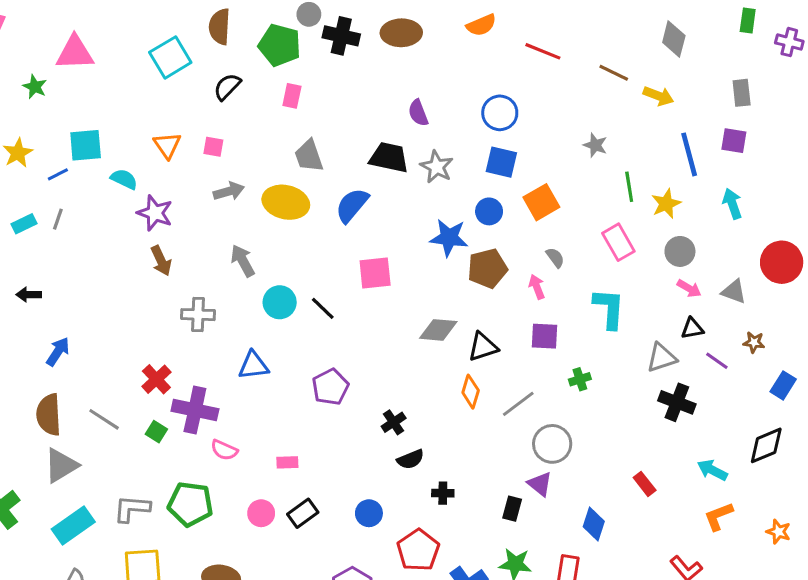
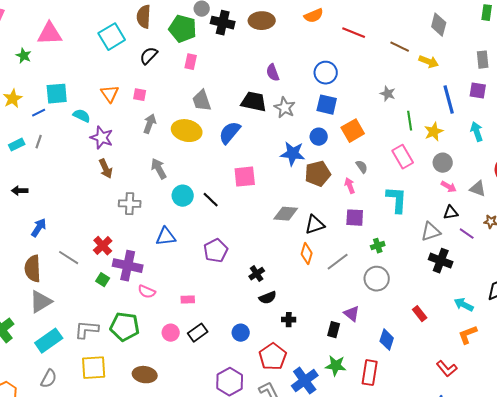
gray arrow: (229, 191) -> (150, 124), turned -54
gray line: (104, 419) -> (69, 258), moved
gray circle: (552, 444) -> (377, 279), moved

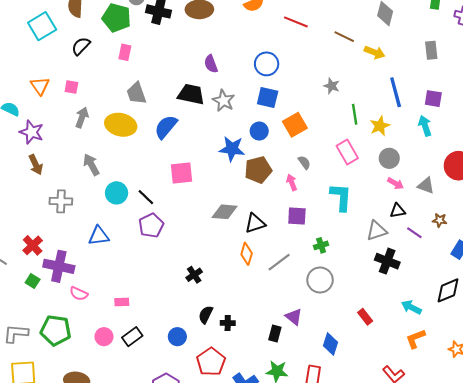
purple square: (478, 91) -> (433, 99), moved
purple pentagon: (216, 251) -> (151, 225), moved
black semicircle: (268, 298) -> (206, 315), moved, turned 138

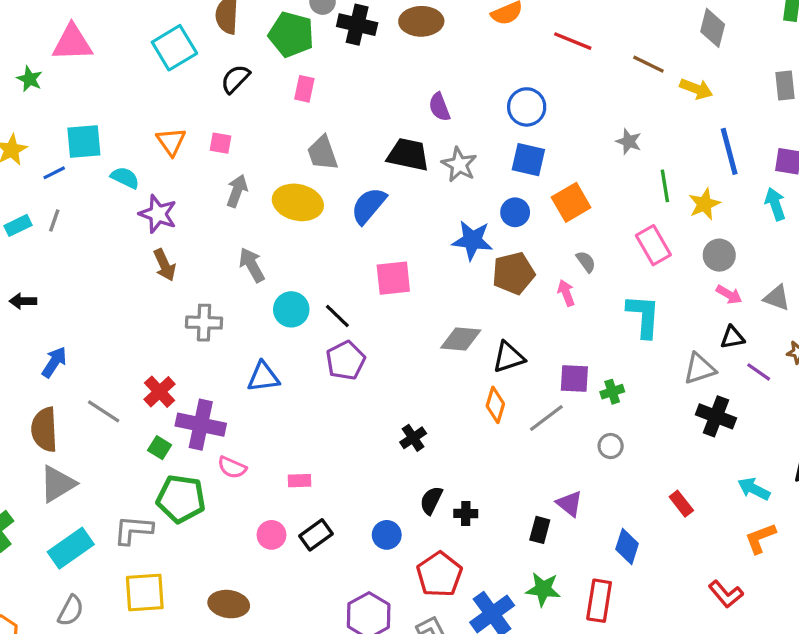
purple square: (297, 216) -> (574, 379), moved
gray circle: (320, 280) -> (611, 446), size x0.6
green pentagon: (56, 330) -> (181, 499), moved

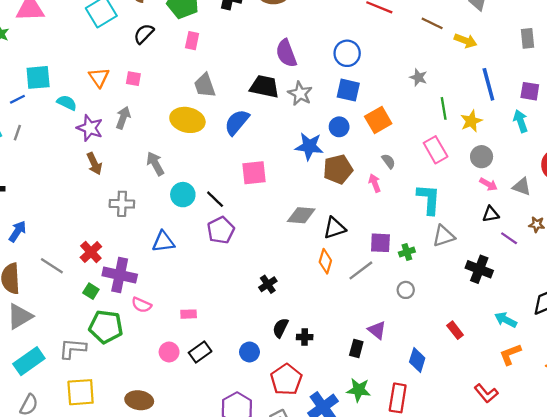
purple semicircle: (439, 107) -> (286, 53), size x1.4
gray arrow: (237, 191) -> (123, 118), moved
gray triangle: (699, 369) -> (444, 236), moved

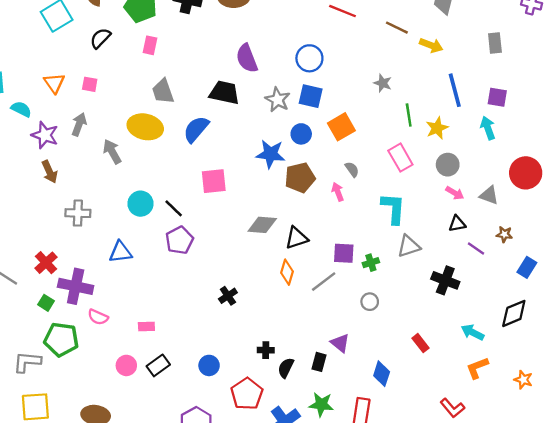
gray star: (300, 94) -> (278, 100), moved
gray arrow: (155, 164) -> (112, 152), moved
black semicircle: (280, 328) -> (286, 368), moved

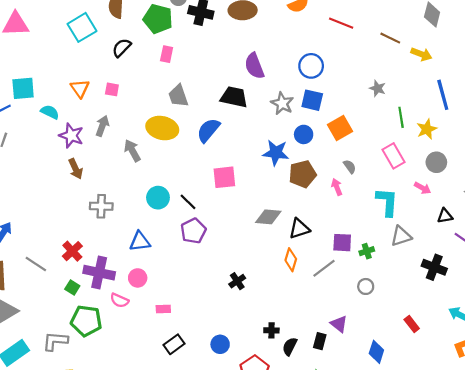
pink arrow: (455, 193) -> (422, 188), moved
pink circle: (126, 365) -> (138, 278), moved

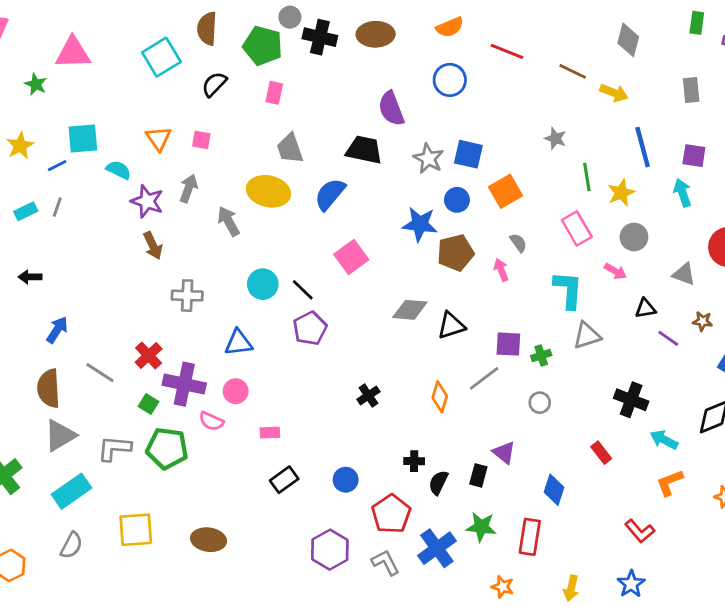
blue circle: (311, 66) -> (450, 80), moved
pink square: (224, 177) -> (351, 257), turned -30
orange diamond: (291, 260) -> (440, 397), moved
black cross: (434, 267) -> (631, 400), moved
gray L-shape: (55, 341) -> (114, 448), moved

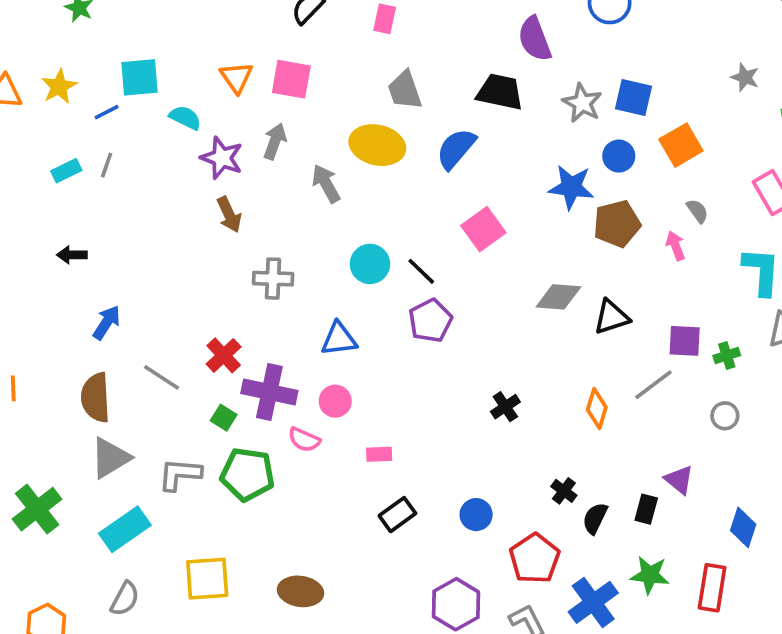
pink square: (201, 140) -> (291, 79), size x1.6
black cross: (414, 461) -> (564, 491), turned 36

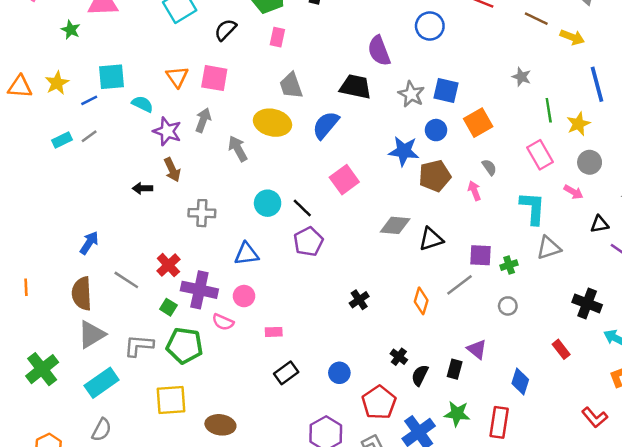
gray line: (107, 165) -> (89, 136), turned 35
black arrow: (72, 255) -> (142, 188), moved
yellow square: (207, 579) -> (171, 400), moved

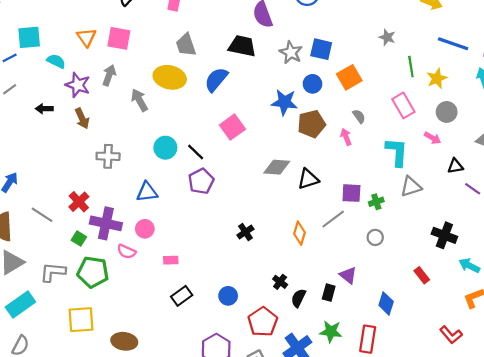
blue line: (597, 84) -> (453, 44), turned -56
black arrow: (142, 188) -> (44, 109), moved

